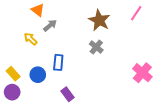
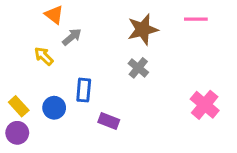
pink line: (136, 13) -> (196, 19), turned 56
brown star: (99, 20) -> (143, 30), turned 30
purple rectangle: (68, 94) -> (109, 121), moved, turned -32

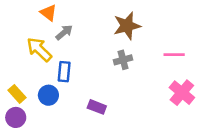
pink line: (196, 19) -> (174, 55), moved
yellow arrow: (44, 56) -> (39, 49), size x1.5
gray cross: (138, 68) -> (123, 60), turned 36
blue rectangle: (84, 90) -> (64, 72), moved

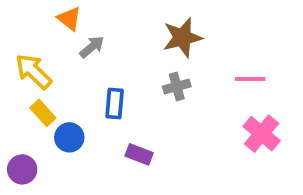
yellow arrow: (39, 49) -> (33, 71), moved
blue rectangle: (64, 72) -> (115, 103), moved
yellow rectangle: (17, 94) -> (43, 113), moved

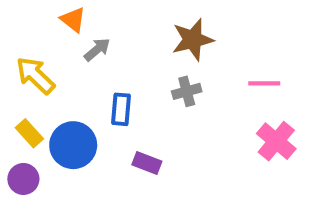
yellow rectangle: (43, 113) -> (29, 133), moved
blue circle: (69, 137) -> (73, 145), size x1.5

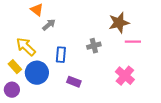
brown star: (193, 40) -> (119, 23), moved
yellow arrow: (35, 75) -> (26, 47), moved
pink cross: (276, 141) -> (125, 76), moved

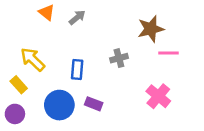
gray arrow: (49, 25) -> (77, 17), moved
blue circle: (37, 73) -> (59, 105), moved

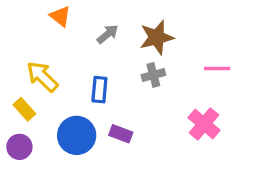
gray arrow: (77, 17) -> (108, 34), moved
brown star: (151, 29) -> (157, 37), moved

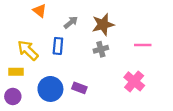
blue rectangle: (99, 90) -> (58, 46), moved
yellow rectangle: (24, 109) -> (16, 72), turned -48

